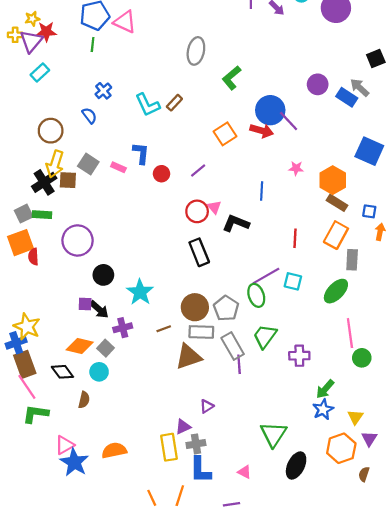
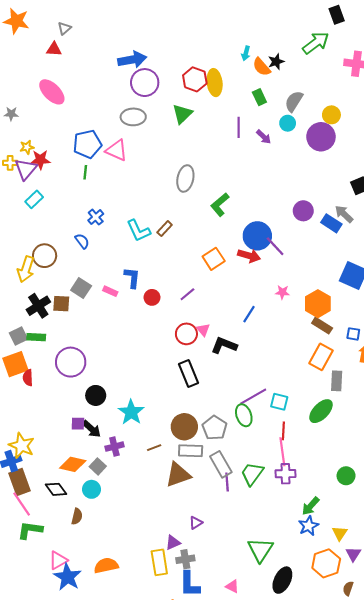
yellow arrow: (55, 164) -> (26, 269), moved
blue line: (262, 191) -> (249, 314), turned 30
red line: (295, 238) -> (283, 431), moved
pink line: (350, 333) -> (282, 452), moved
green trapezoid: (265, 336) -> (252, 474), moved

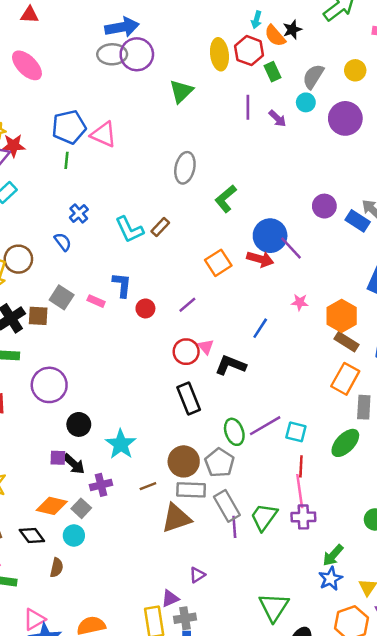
red hexagon: (195, 79) -> (249, 51), moved
yellow circle: (331, 115) -> (355, 70), moved
gray ellipse: (133, 117) -> (112, 54), moved
green ellipse: (244, 415) -> (234, 432), moved

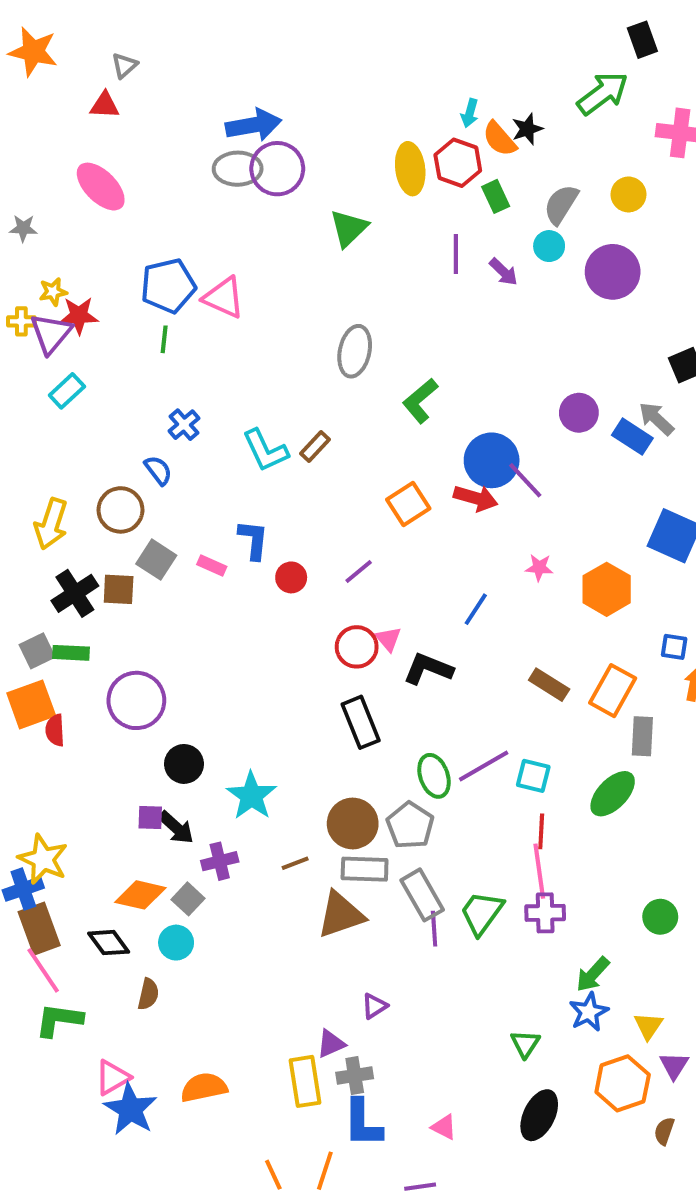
brown circle: (18, 259) -> (121, 510), moved
brown rectangle: (347, 342) -> (549, 685), moved
green triangle: (274, 607) -> (525, 1044), moved, size x0.6

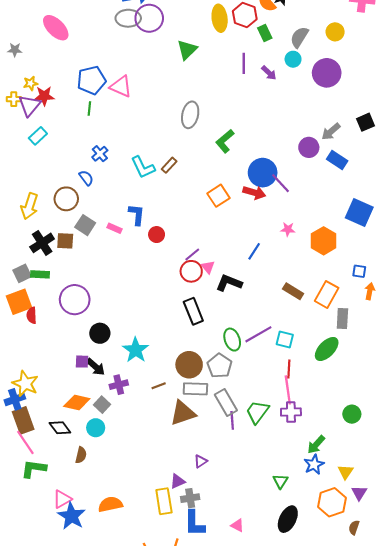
gray arrow: (656, 419) -> (331, 132), moved, turned -84
purple line: (359, 571) -> (192, 254), moved

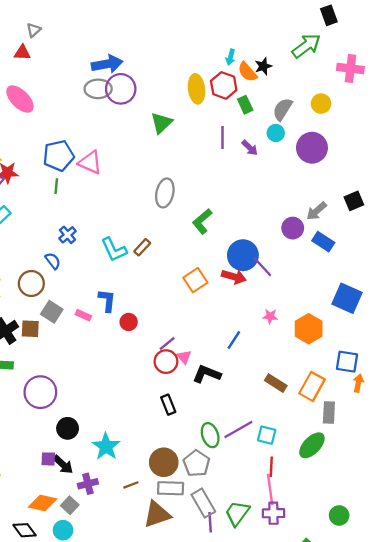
blue square: (359, 271) -> (347, 362), size x1.5
black rectangle: (193, 311) -> (168, 405), size x0.7

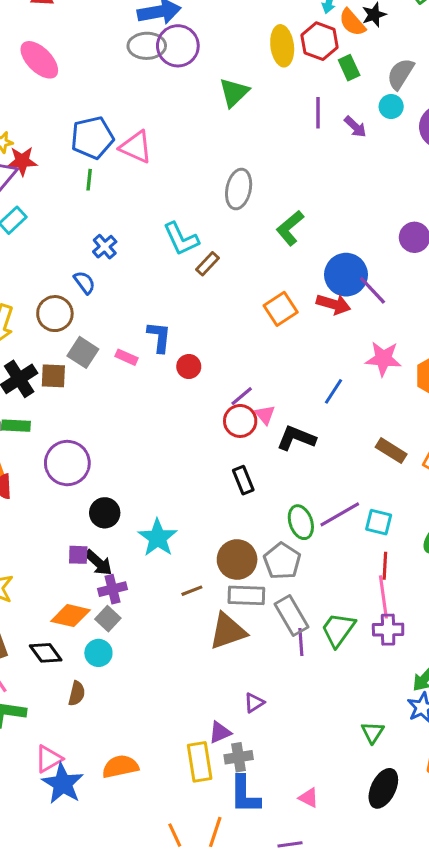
cyan L-shape: (114, 250) -> (181, 239), moved
pink star: (270, 316) -> (383, 359), size x1.6
purple cross: (88, 484) -> (112, 589), moved

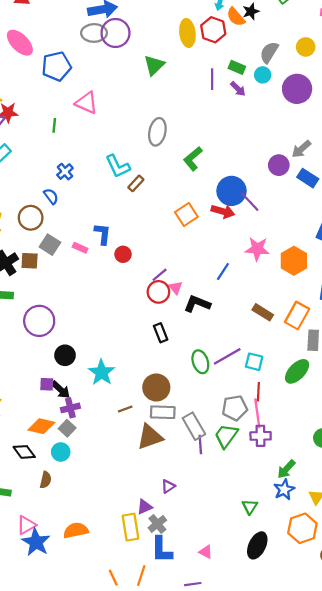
green rectangle: (349, 68) -> (237, 67), moved, turned -42
blue pentagon: (92, 138) -> (56, 66), moved
gray pentagon: (282, 561) -> (235, 408), moved, turned 30
gray cross: (239, 757) -> (157, 524), turned -30

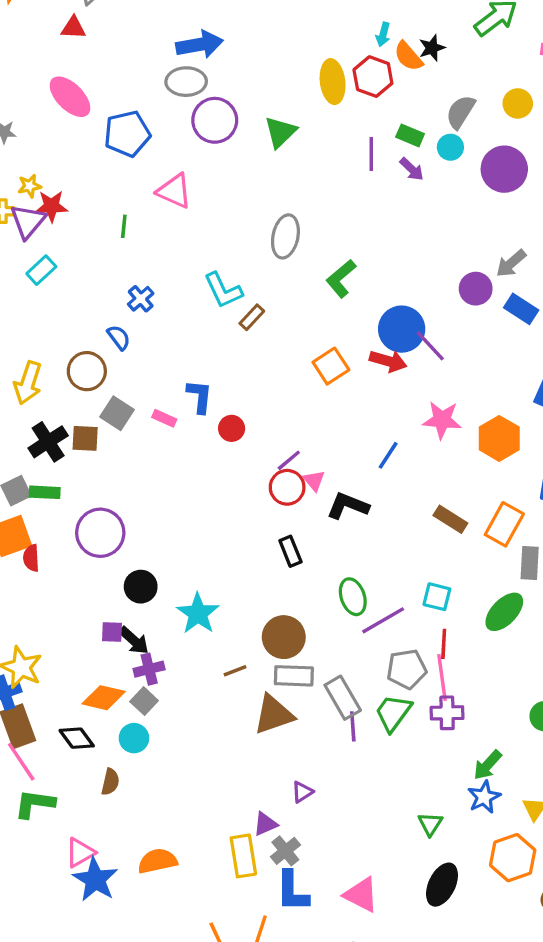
purple circle: (115, 33) -> (215, 120), moved
purple line: (227, 356) -> (383, 620), moved
pink triangle: (206, 552) -> (361, 895), size x1.6

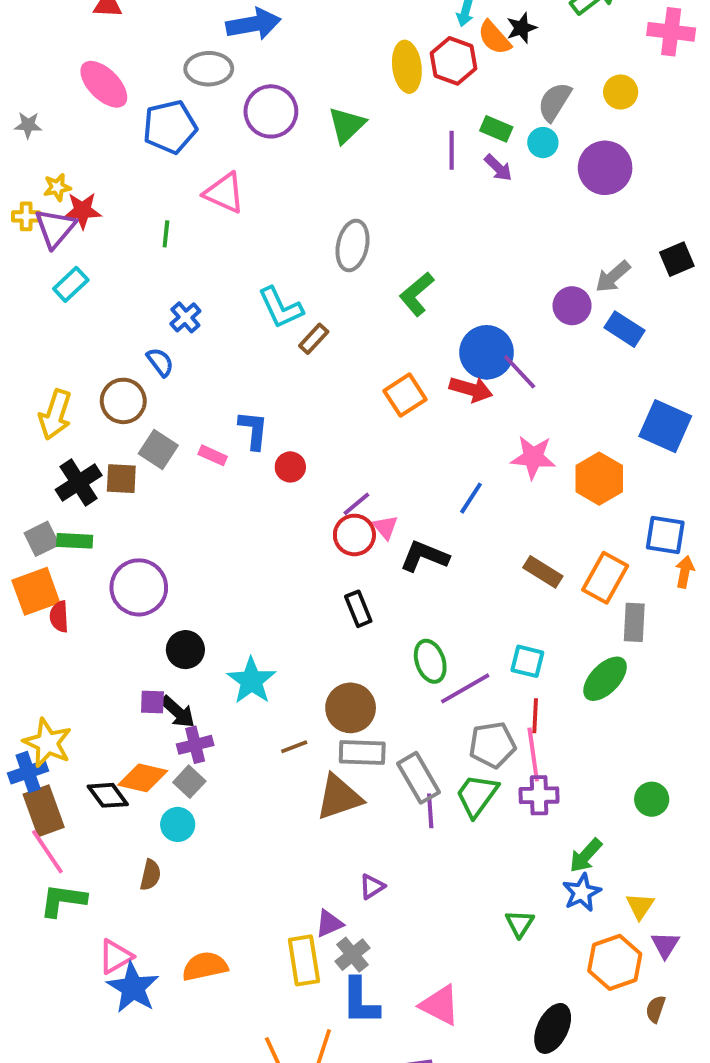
gray ellipse: (186, 82) -> (209, 69), moved
black diamond: (77, 738) -> (108, 795), moved
black ellipse: (442, 885) -> (553, 1028), moved

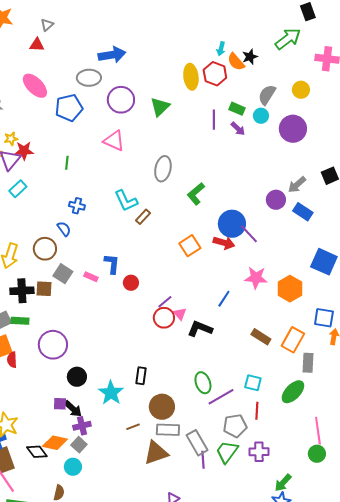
pink triangle: (224, 193) -> (114, 141), moved
blue cross: (185, 317) -> (77, 206), turned -35
black cross: (79, 483) -> (22, 291), turned 30
black rectangle: (358, 609) -> (141, 376), moved, turned 30
pink line: (533, 755) -> (318, 431), moved

